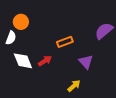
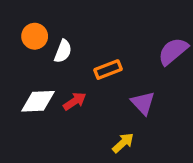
white semicircle: (11, 38) -> (63, 51), moved
white diamond: (23, 61) -> (38, 101), turned -70

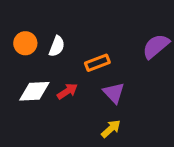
orange circle: (35, 36) -> (25, 43), moved
purple triangle: (143, 103) -> (114, 93), moved

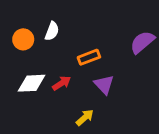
white semicircle: (57, 46) -> (52, 31), moved
yellow arrow: (111, 129) -> (85, 117), moved

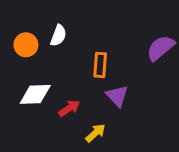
orange rectangle: (89, 57) -> (100, 65), turned -65
red arrow: (62, 83) -> (69, 108), moved

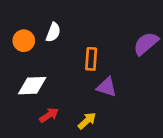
purple triangle: (117, 96) -> (107, 87), turned -30
red arrow: (69, 108) -> (49, 115), moved

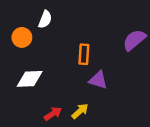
white semicircle: (53, 32) -> (45, 19), moved
red arrow: (49, 115) -> (53, 114), moved

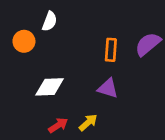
orange rectangle: (84, 54) -> (111, 50), moved
white diamond: (30, 79) -> (50, 87), moved

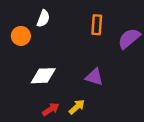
orange rectangle: (111, 50) -> (97, 25), moved

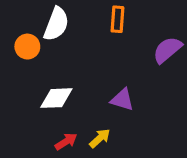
white semicircle: (43, 19) -> (56, 24), size x1.5
orange rectangle: (97, 25) -> (117, 19), moved

